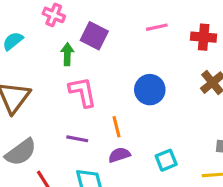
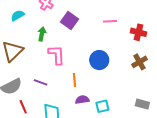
green arrow: (67, 54) -> (42, 34), moved
purple line: (77, 139) -> (41, 82), moved
purple semicircle: (119, 155) -> (82, 100), moved

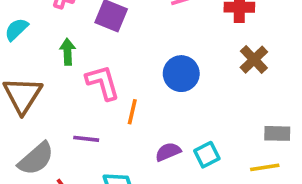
orange line: (74, 80) -> (132, 112), moved, turned 32

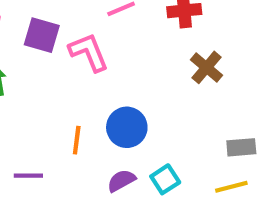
blue circle: (181, 74) -> (127, 127), moved
pink L-shape: (103, 82) -> (89, 52), moved

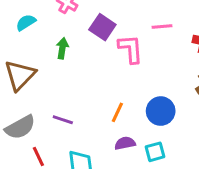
blue circle: (127, 127) -> (161, 111), moved
orange line: (77, 140) -> (117, 112), moved

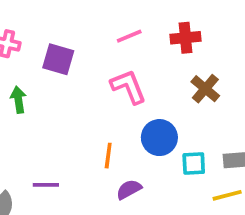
pink L-shape: (131, 49) -> (128, 87), moved
cyan square: (155, 152) -> (194, 164), moved, turned 30

